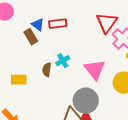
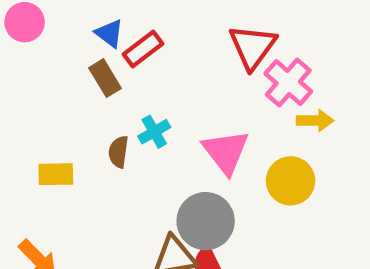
red rectangle: (58, 24) -> (143, 49), turned -30
blue triangle: (38, 25) -> (109, 33), moved
brown rectangle: (31, 37) -> (105, 78), moved

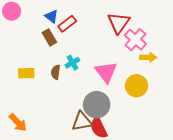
yellow rectangle: (56, 174) -> (26, 73), moved

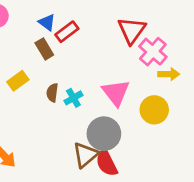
cyan cross: (72, 63) -> (73, 98), moved
yellow rectangle: (26, 73) -> (18, 81), moved, turned -35
brown triangle: (82, 121) -> (85, 155), turned -30

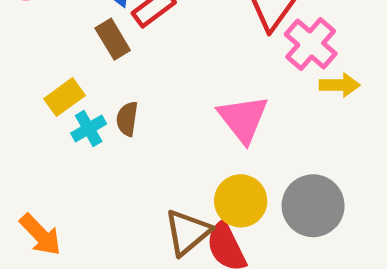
cyan cross: (73, 98) -> (89, 128), moved
yellow circle: (154, 110) -> (241, 201), moved
gray circle: (104, 134) -> (313, 206), moved

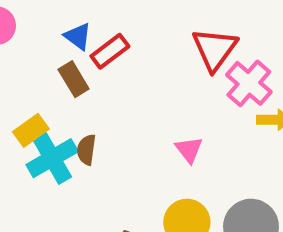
pink triangle: (243, 119) -> (189, 150), size x0.6
cyan cross: (89, 128) -> (52, 158), size x1.6

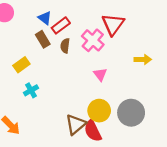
pink cross: (249, 83) -> (93, 40), moved
brown semicircle: (86, 150) -> (65, 46), moved
cyan cross: (52, 158) -> (31, 90), moved, size x0.6

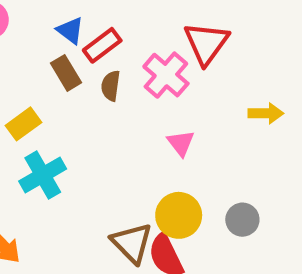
cyan cross: (31, 90) -> (43, 175), size x1.5
gray circle: (131, 113) -> (242, 220), size x0.6
brown triangle: (76, 124) -> (132, 243), turned -35

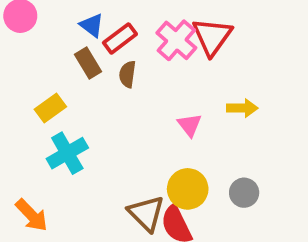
pink cross: (166, 75) -> (176, 40), moved
yellow arrow: (266, 113) -> (242, 108), moved

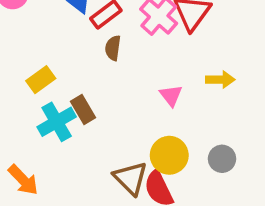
brown rectangle: (88, 63) -> (83, 110), moved

